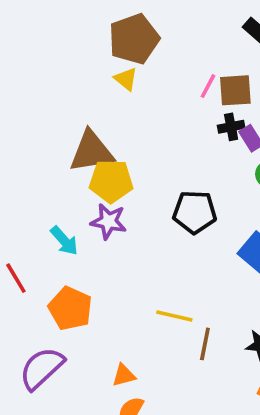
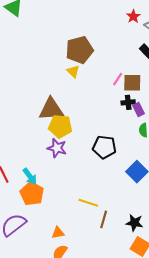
cyan arrow: (64, 241) -> (30, 176), moved

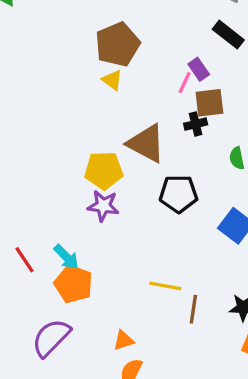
brown square: (132, 83) -> (209, 103), moved
black cross: (128, 102) -> (196, 124), moved
brown triangle: (51, 109) -> (146, 143), moved, turned 40
purple rectangle: (138, 109) -> (199, 69), moved

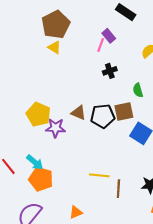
brown square: (209, 103) -> (124, 112), moved
brown triangle: (146, 143) -> (79, 113), moved, size x0.6
yellow pentagon: (104, 170) -> (38, 114), moved, turned 30

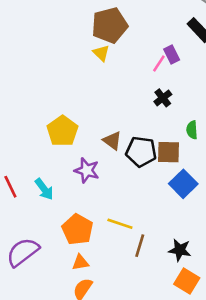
black cross: (110, 71) -> (163, 98), turned -32
purple star: (56, 128) -> (87, 170), moved
orange pentagon: (41, 179) -> (78, 229), moved

